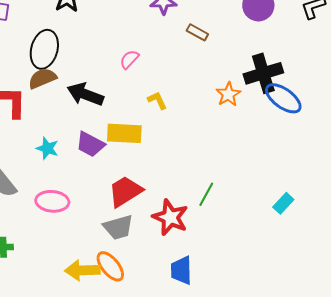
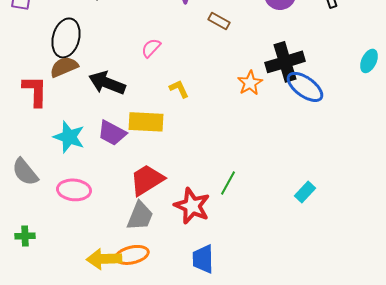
cyan star: (47, 148) -> (69, 137), size x1.4
gray trapezoid: (118, 227) -> (140, 216), turned -52
orange ellipse: (110, 266) -> (132, 255), turned -64

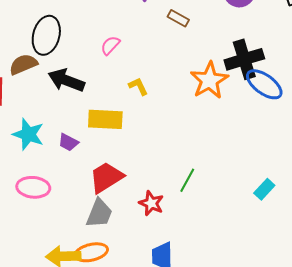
black ellipse: (66, 38) -> (46, 35), moved
orange star: (250, 83) -> (209, 80), size x1.5
purple trapezoid: (112, 133) -> (68, 142), moved, size x0.7
red star: (192, 206) -> (151, 203), size x0.7

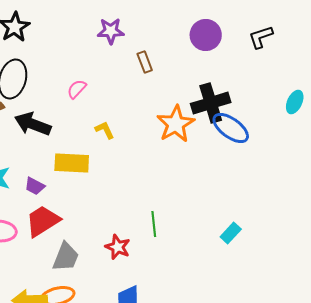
brown rectangle: (178, 18) -> (145, 62), turned 40
red trapezoid: (106, 177) -> (43, 221), moved
green line: (187, 180) -> (154, 224), turned -35

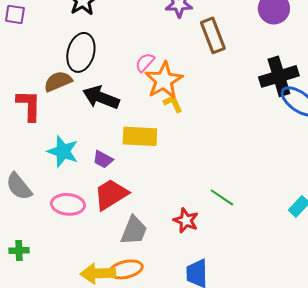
brown rectangle: (145, 62) -> (213, 35), size x1.6
orange star: (176, 124) -> (164, 80), moved
green line: (154, 224) -> (222, 197), turned -50

